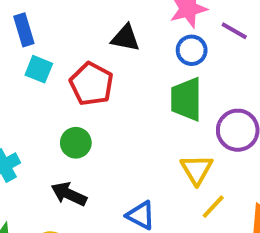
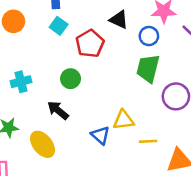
blue circle: (192, 50) -> (149, 36), moved
yellow triangle: (197, 169) -> (124, 120), moved, turned 40
yellow line: (213, 207) -> (148, 141), turned 30

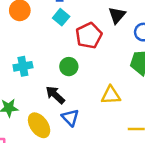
black triangle: (119, 20) -> (117, 15), turned 42
yellow triangle: (124, 120) -> (111, 95), moved
blue triangle: (100, 135) -> (70, 117), moved

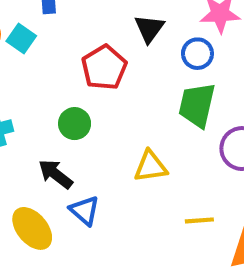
cyan square: (61, 17) -> (21, 39), moved

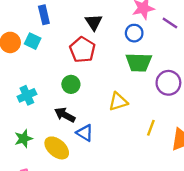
black triangle: (149, 29) -> (94, 22), moved
green trapezoid: (197, 105) -> (139, 62), turned -92
yellow line: (199, 220) -> (151, 128), turned -56

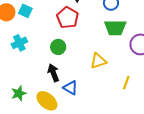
cyan cross: (27, 95) -> (19, 43), moved
black arrow: (65, 115) -> (53, 73), turned 42

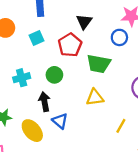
cyan square: (25, 11) -> (36, 38), moved, turned 32
green trapezoid: (115, 28) -> (99, 64), moved
cyan cross: (19, 43) -> (22, 78), moved

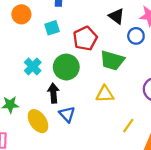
black triangle: (84, 22) -> (116, 16), moved, turned -35
green circle: (54, 75) -> (66, 67), size x1.5
cyan cross: (22, 78) -> (33, 66), turned -35

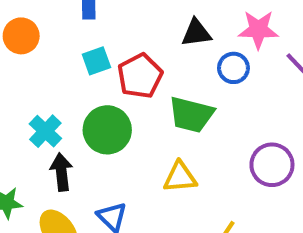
black triangle: (116, 16) -> (196, 33), turned -42
cyan square: (52, 28) -> (96, 61), moved
black arrow: (53, 93) -> (61, 172), moved

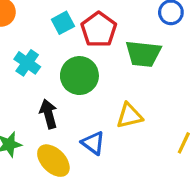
cyan cross: (45, 131) -> (27, 63), moved
yellow triangle: (180, 177) -> (129, 116), moved

